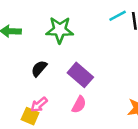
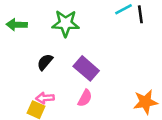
pink arrow: (39, 105) -> (45, 98), turned 36

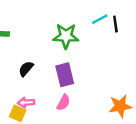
green star: (66, 23) -> (66, 36), moved
purple rectangle: (86, 68) -> (65, 75), turned 35

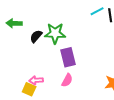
green star: (66, 36) -> (55, 33), moved
black semicircle: (26, 69) -> (36, 36), moved

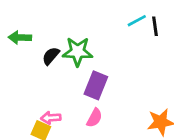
purple rectangle: (68, 57) -> (96, 85), turned 36

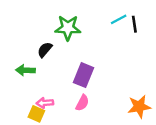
green arrow: (20, 38) -> (25, 70), moved
green star: (78, 52) -> (68, 28), moved

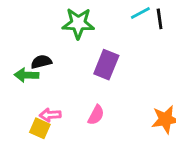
black semicircle: (45, 50) -> (41, 62), moved, turned 35
purple rectangle: (84, 75) -> (106, 65), moved

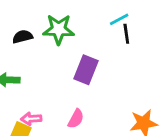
black line: (160, 19) -> (126, 34), moved
black semicircle: (41, 62) -> (23, 37), moved

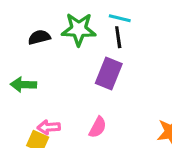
cyan line: (119, 19) -> (120, 18), moved, turned 42
black line: (126, 34) -> (118, 37), moved

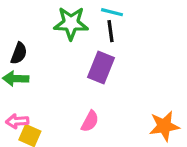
black semicircle: (39, 37) -> (19, 53), moved, turned 125
pink arrow: (49, 127) -> (17, 121), moved

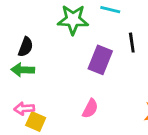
black line: (110, 31) -> (132, 43), moved

